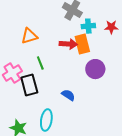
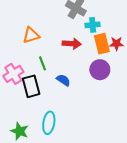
red star: (111, 27) -> (117, 44), moved
orange rectangle: (82, 44) -> (102, 44), moved
blue semicircle: (68, 95) -> (63, 80), moved

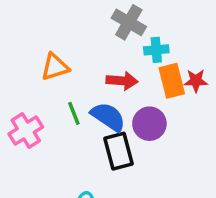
purple circle: (100, 70) -> (149, 124), moved
blue semicircle: (63, 80) -> (108, 117), moved, size x1.5
black rectangle: (31, 86) -> (119, 151), moved

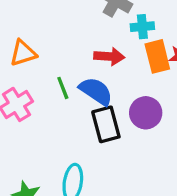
orange triangle: (55, 67) -> (23, 53), moved
purple circle: (149, 124) -> (146, 113), moved

